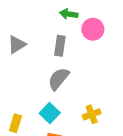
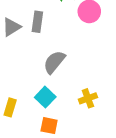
gray rectangle: (60, 46) -> (37, 22), moved

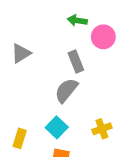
gray rectangle: (37, 22) -> (76, 62), moved, turned -30

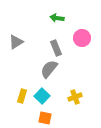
pink circle: (103, 37) -> (82, 38), moved
yellow rectangle: (20, 138) -> (22, 96), moved

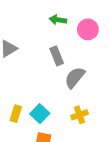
pink circle: (82, 38) -> (88, 29), moved
gray semicircle: (49, 69) -> (75, 78), moved

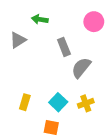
green arrow: (58, 20) -> (40, 19), moved
cyan square: (40, 114) -> (58, 102), moved

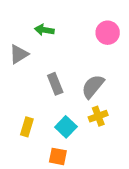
gray rectangle: (64, 47) -> (55, 84), moved
yellow cross: (86, 103) -> (98, 116), moved

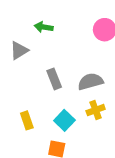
gray semicircle: (93, 86) -> (90, 82), turned 35
yellow rectangle: (27, 127) -> (27, 120), turned -36

